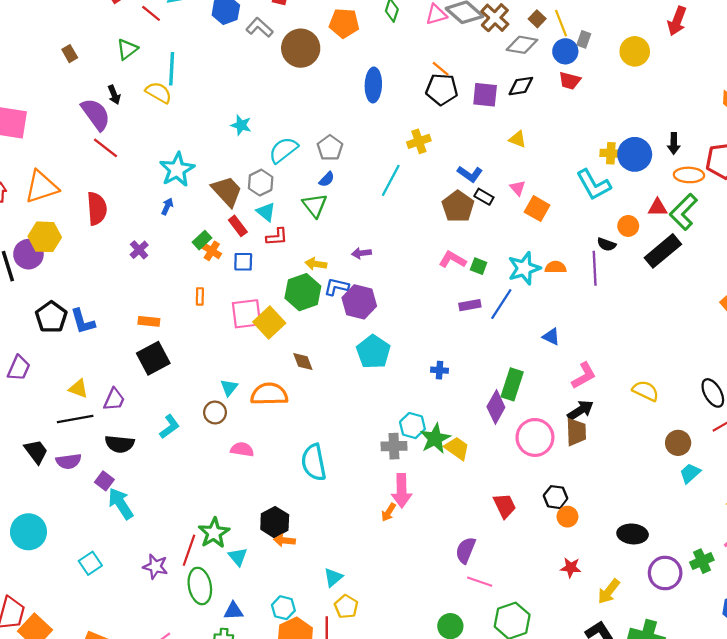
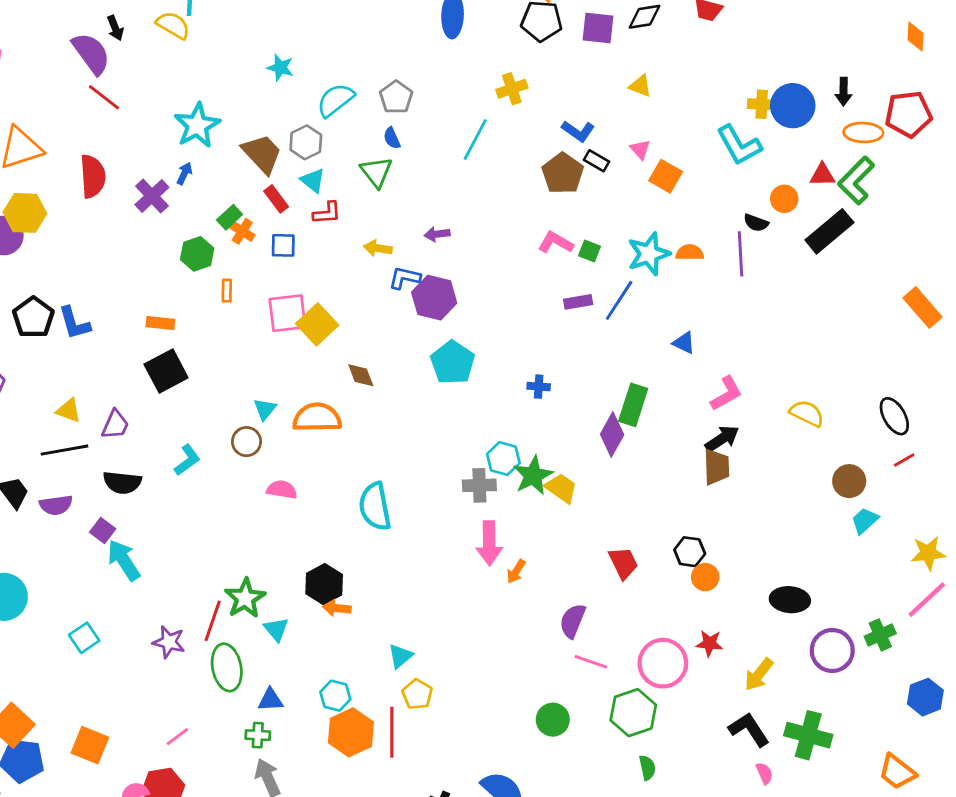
blue semicircle: (327, 179) -> (392, 138), turned 112
purple cross: (139, 250) -> (152, 196), moved, size x1.4
green hexagon: (303, 292) -> (197, 254), moved, size x0.7
pink circle: (535, 437) -> (663, 663), moved
orange arrow: (389, 512) -> (516, 571), moved

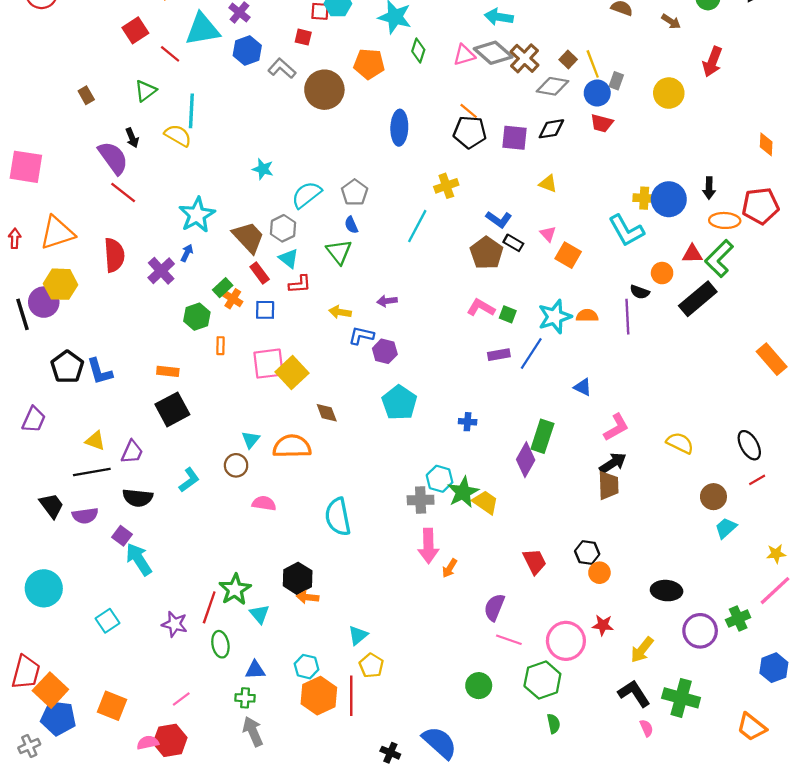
purple hexagon: (434, 298) -> (385, 351), size x0.7
yellow star: (928, 553) -> (776, 554), size x0.7
green ellipse: (227, 667) -> (220, 644), size x0.7

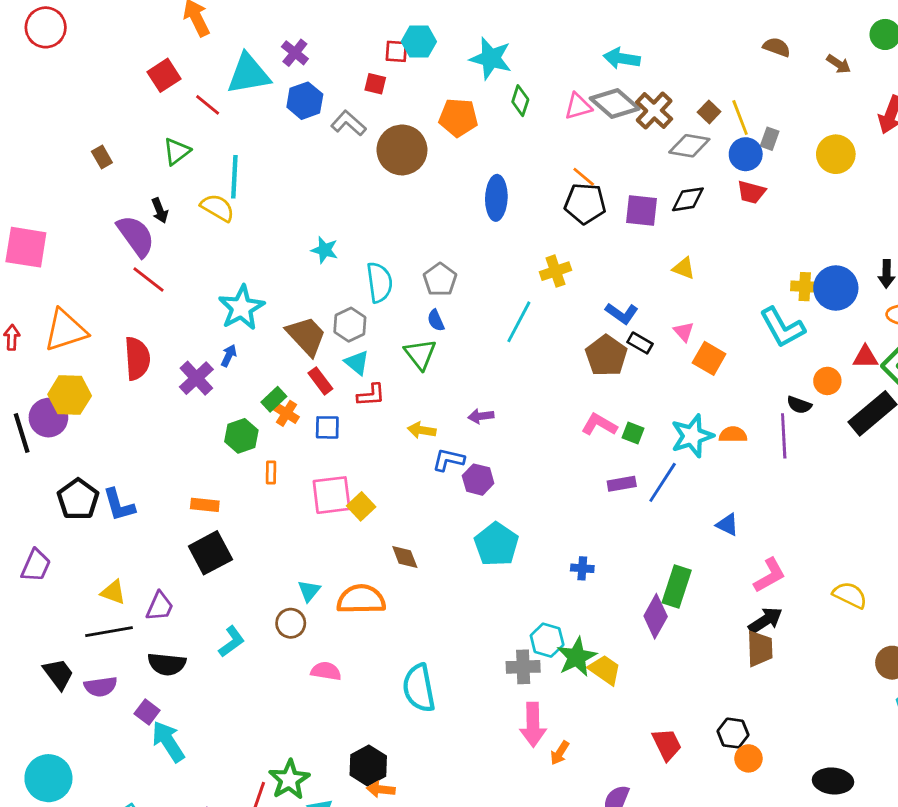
cyan semicircle: (307, 195) -> (379, 282), turned 120
yellow square: (292, 373) -> (361, 506), size x0.7

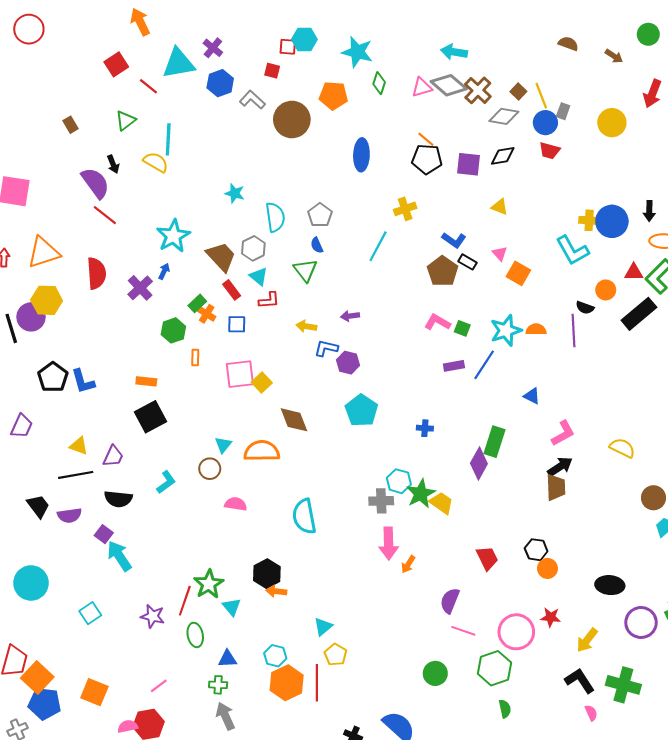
brown diamond: (405, 557) -> (294, 420), size x1.4

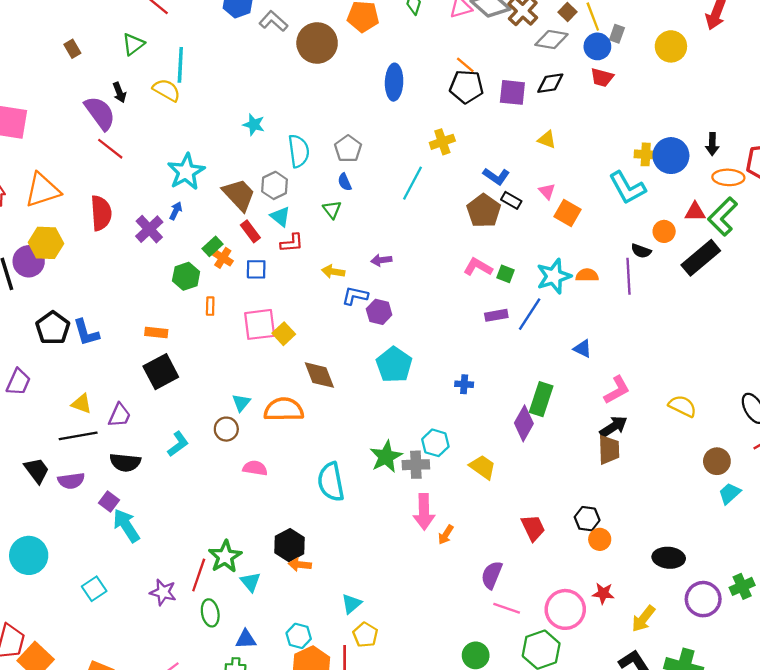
green triangle: (305, 270) -> (332, 210), size x0.7
green star: (421, 494) -> (386, 457), moved

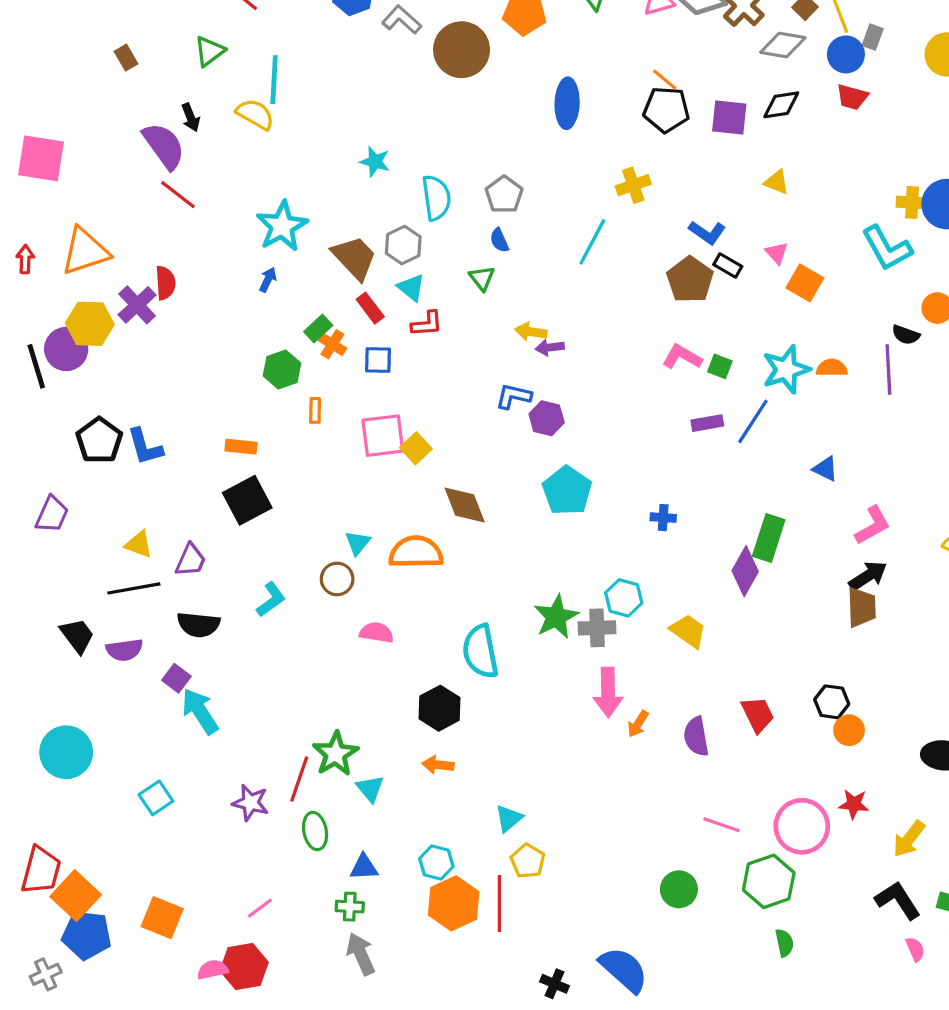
red semicircle: (101, 213) -> (165, 283), size x0.7
purple cross: (149, 229) -> (137, 305), moved
yellow arrow: (333, 272) -> (531, 332), moved
black hexagon: (289, 545) -> (439, 708), moved
purple semicircle: (492, 575) -> (696, 736), moved, turned -32

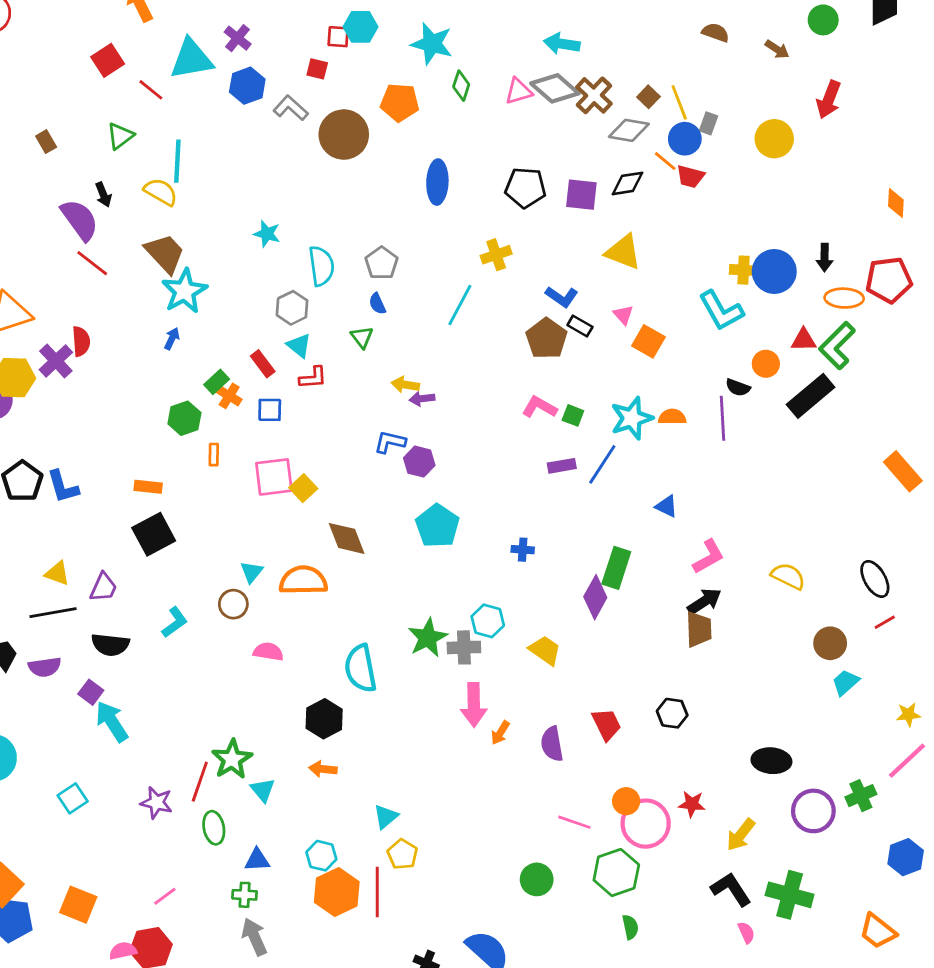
orange line: (665, 80) -> (665, 161), moved
yellow triangle: (777, 182) -> (623, 252), size x1.6
brown trapezoid: (354, 258) -> (165, 253), moved
orange circle: (849, 730) -> (626, 801), moved

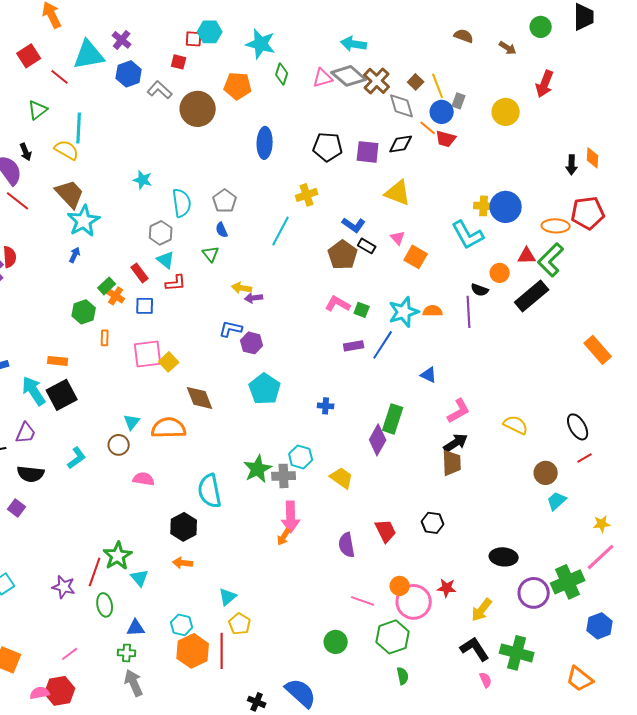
gray diamond: (629, 130) -> (402, 106), turned 64
black arrow: (825, 258) -> (572, 165), moved
cyan arrow: (112, 722) -> (34, 391), moved
orange arrow: (500, 733) -> (284, 537), moved
green cross: (861, 796) -> (568, 582), size x1.5

